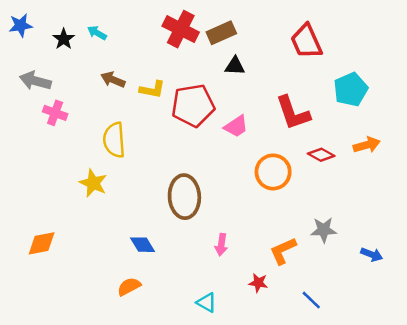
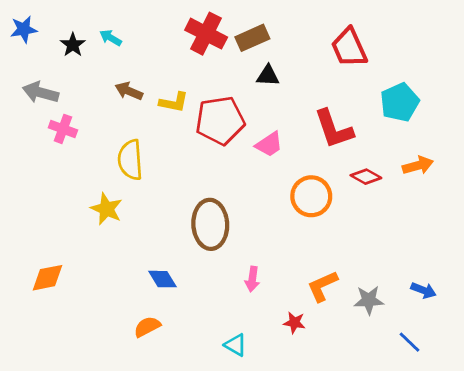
gray star: (324, 230) -> (369, 300), moved
blue line: (311, 300) -> (409, 342), moved

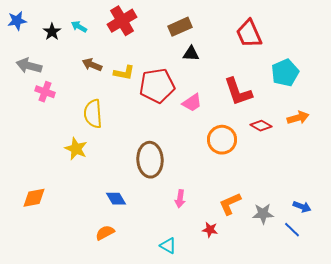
red cross: (206, 34) -> (122, 21), moved, turned 32
blue line: (409, 342) -> (292, 230), moved

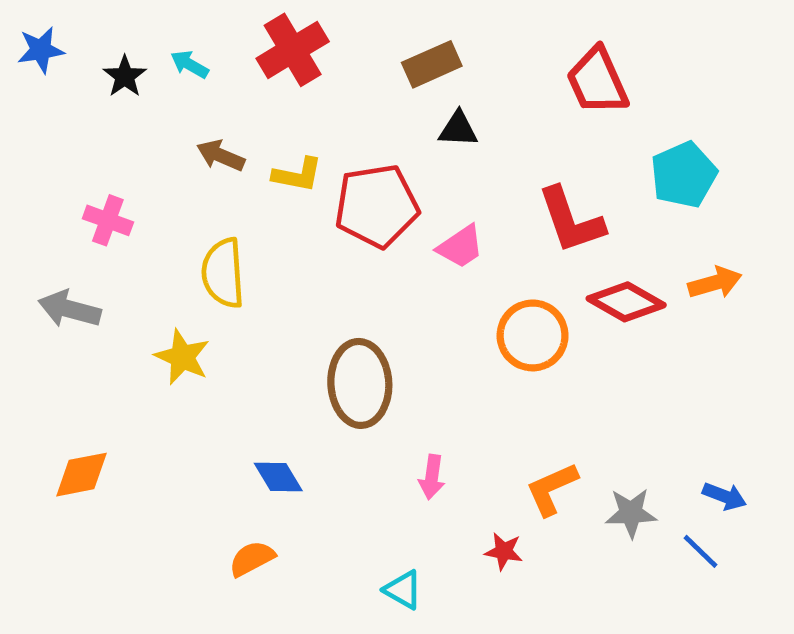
gray arrow: (29, 66) -> (70, 309), moved
red diamond: (261, 126) -> (626, 302), size x1.4

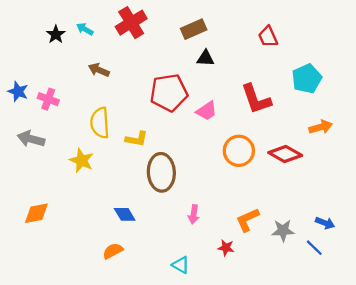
blue star: (41, 50) -> (18, 92), moved, turned 30
red trapezoid: (597, 81) -> (268, 37), size x0.7
yellow L-shape: (297, 175) -> (137, 139), moved
red diamond: (626, 302) -> (285, 154), moved

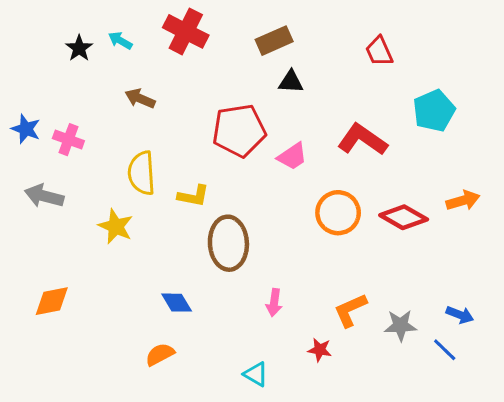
red cross: (131, 23) -> (186, 31), turned -32
red L-shape: (256, 99) -> (362, 140), turned 144
orange arrow: (321, 127) -> (463, 201), moved

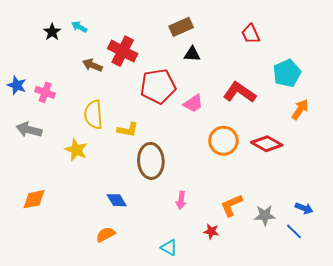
red cross: (186, 31) -> (123, 51), moved
orange arrow: (463, 201) -> (300, 110), moved, turned -40

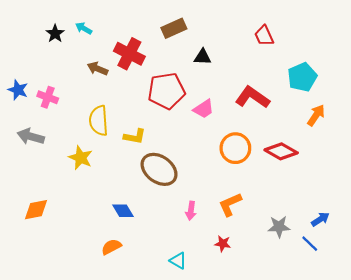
brown rectangle: (181, 27) -> (174, 28), moved
brown ellipse: (151, 161) -> (159, 169), turned -52
orange L-shape: (232, 205) -> (230, 204), moved
blue arrow: (304, 208) -> (320, 219), turned -54

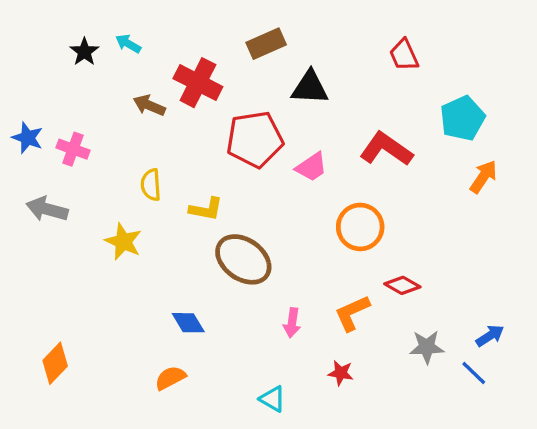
black triangle: (203, 57) -> (310, 87), size x1.4
yellow semicircle: (99, 121) -> (151, 185), size x0.7
red diamond: (281, 151) -> (402, 285), moved, size x0.7
orange diamond: (36, 210) -> (55, 363), moved, turned -35

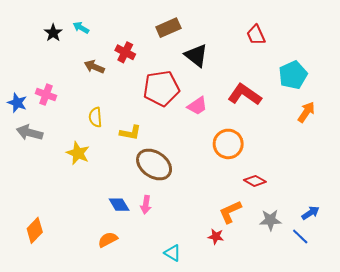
red cross: (198, 83) -> (125, 52), size x0.7
black triangle: (310, 87) -> (196, 55), turned 35
blue star: (28, 138) -> (17, 103), moved
orange L-shape: (352, 313) -> (230, 212), moved
pink arrow: (292, 323) -> (146, 205), moved

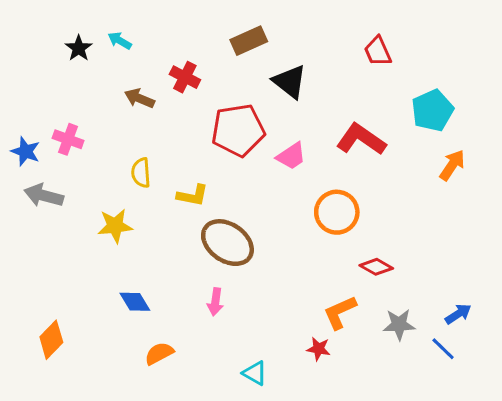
yellow star: (78, 153) -> (115, 226), turned -30
blue diamond: (119, 205) -> (135, 302), moved

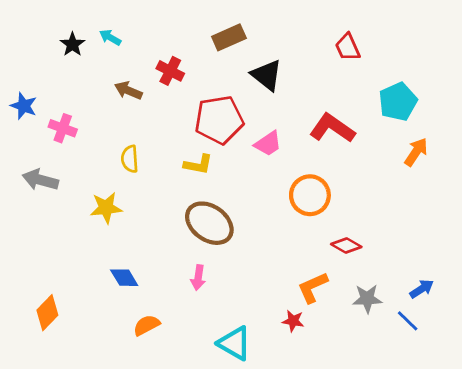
blue star: (26, 151) -> (24, 106), moved
yellow L-shape: (193, 195) -> (198, 165), moved
cyan triangle: (255, 373) -> (234, 343), size x1.5

